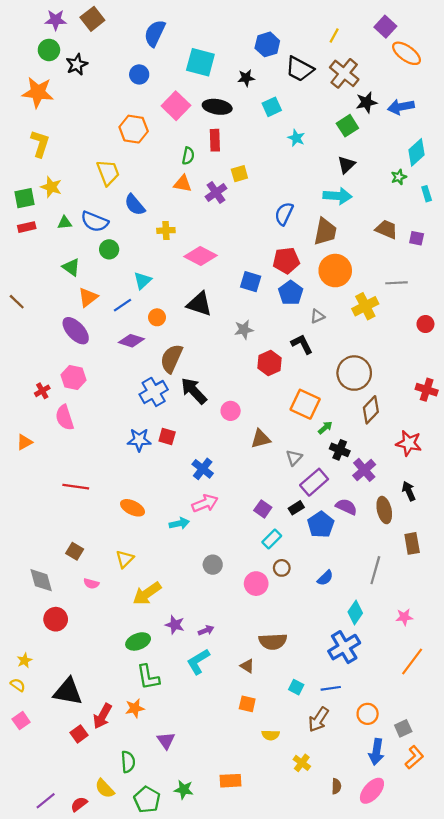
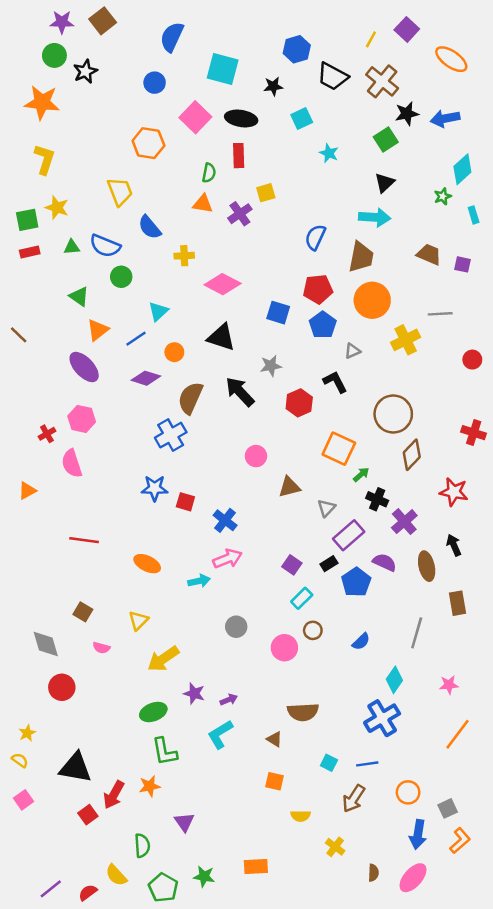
purple square: (385, 27) -> (407, 29), moved
black arrow: (194, 391) -> (240, 392), moved
red square: (167, 437) -> (185, 502), moved

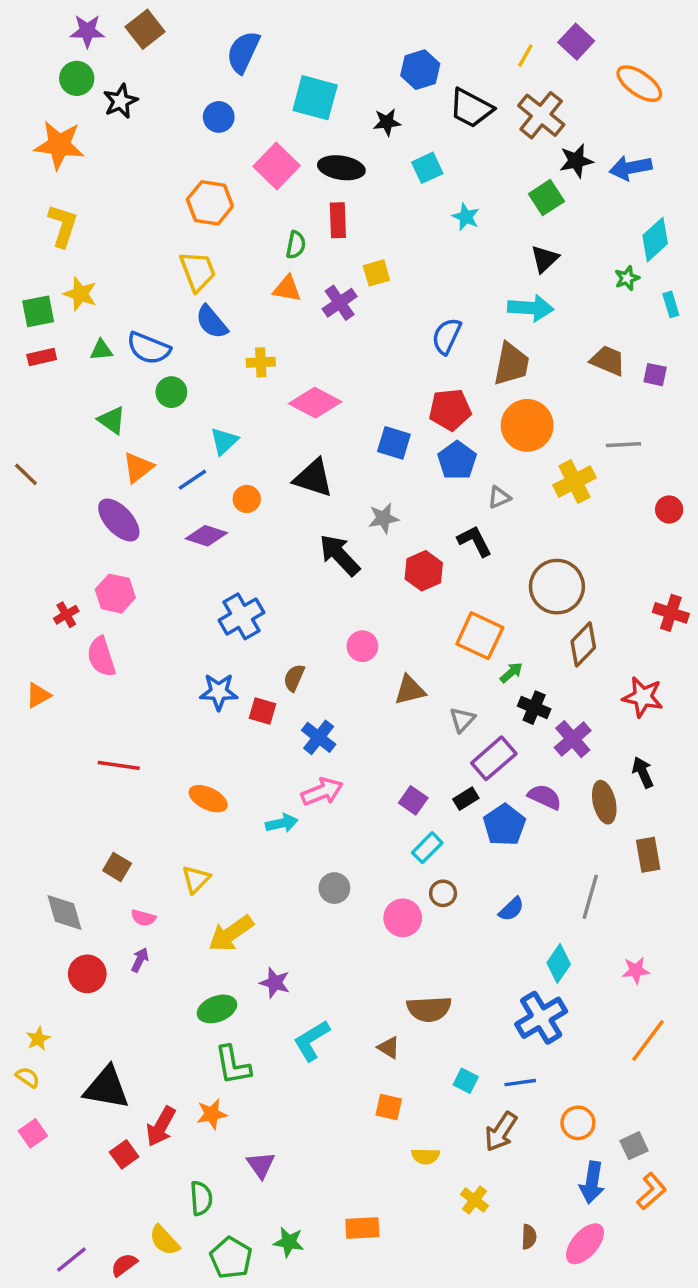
yellow trapezoid: (120, 191) -> (198, 271), moved
brown semicircle: (190, 398) -> (294, 678), moved, size x0.6
purple arrow: (229, 700) -> (140, 960), moved, turned -42

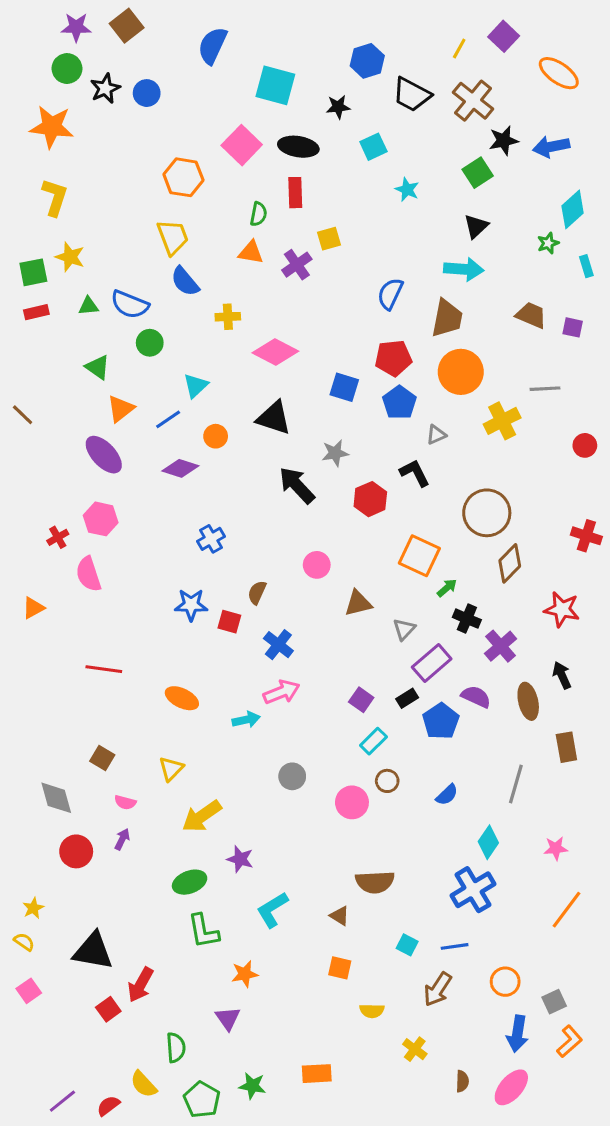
blue circle: (219, 117) -> (147, 93), moved
blue cross: (241, 616) -> (211, 539), size x0.7
orange star: (212, 1114) -> (245, 974), moved

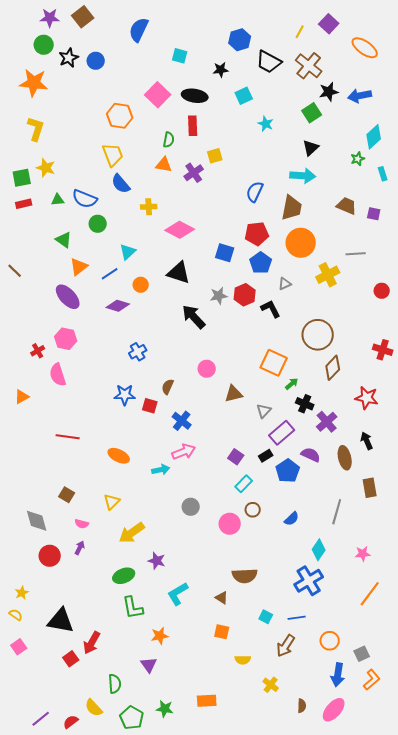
cyan square: (275, 85) -> (180, 56), size x0.6
red hexagon: (370, 499) -> (245, 295), moved

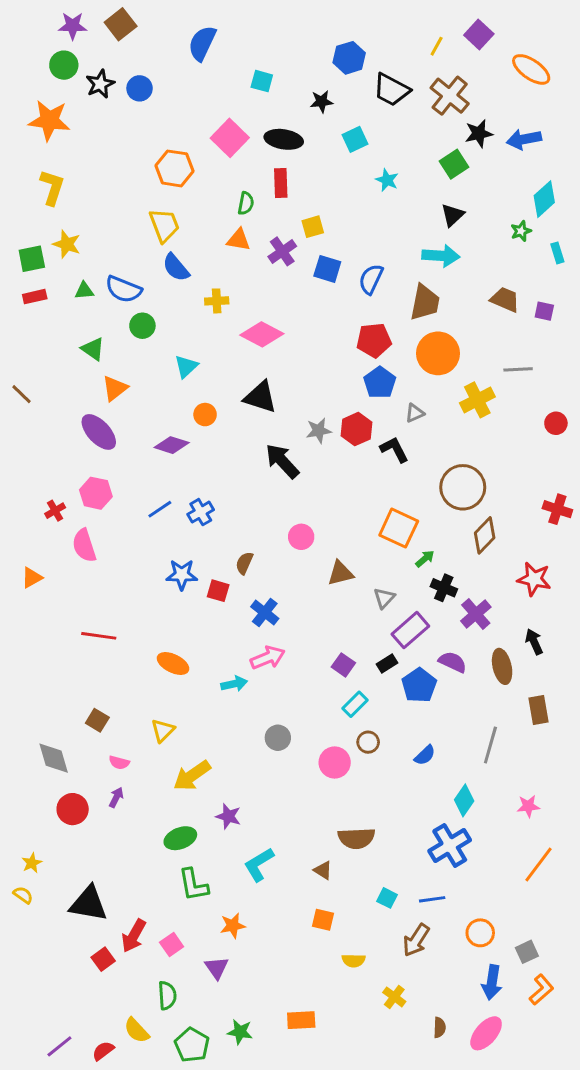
blue square: (225, 253) -> (327, 269), moved
blue line: (110, 274) -> (160, 509), moved
pink square: (19, 647) -> (172, 944), moved

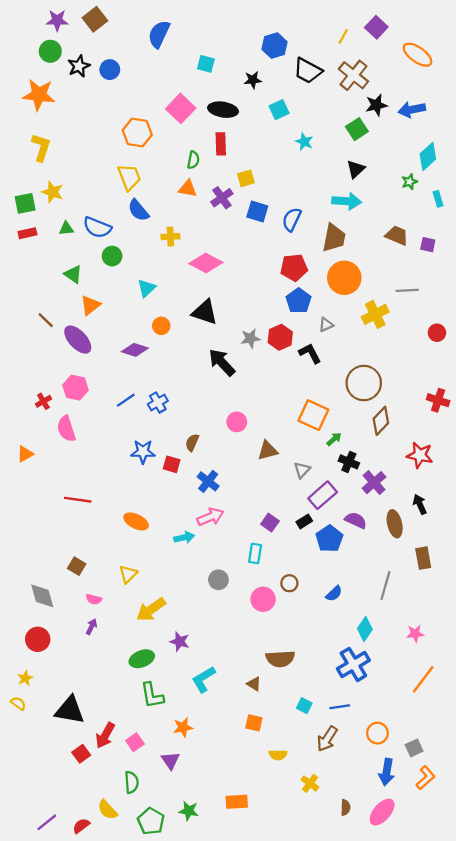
brown line: (22, 394) -> (46, 320), moved
cyan rectangle: (355, 704) -> (255, 553), moved, turned -36
red circle: (73, 809) -> (38, 639), moved

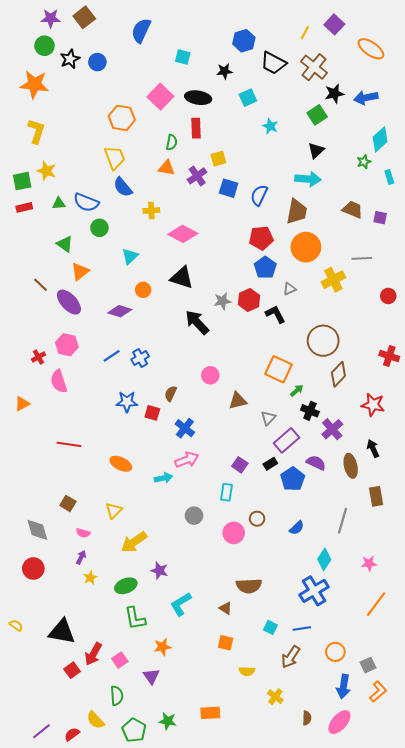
yellow star: (25, 678) -> (90, 578), moved

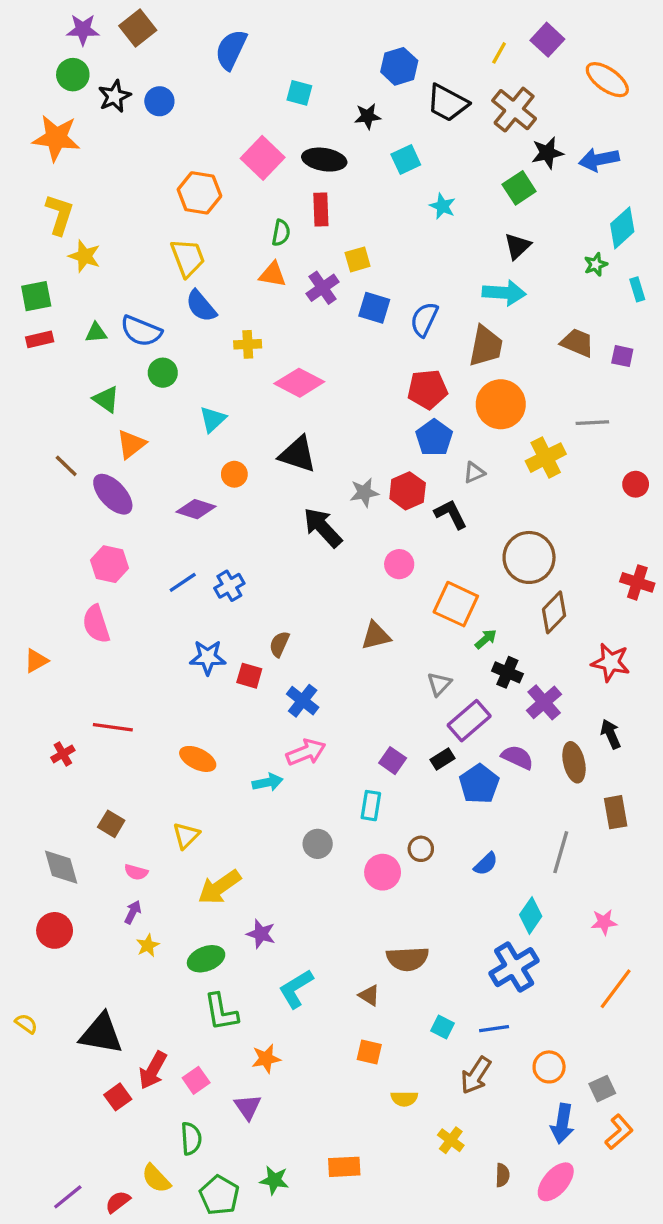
yellow star: (47, 171) -> (84, 256), moved
red cross: (38, 357) -> (63, 754), moved
pink circle: (210, 375) -> (399, 564), moved
brown triangle: (238, 401) -> (376, 636), moved

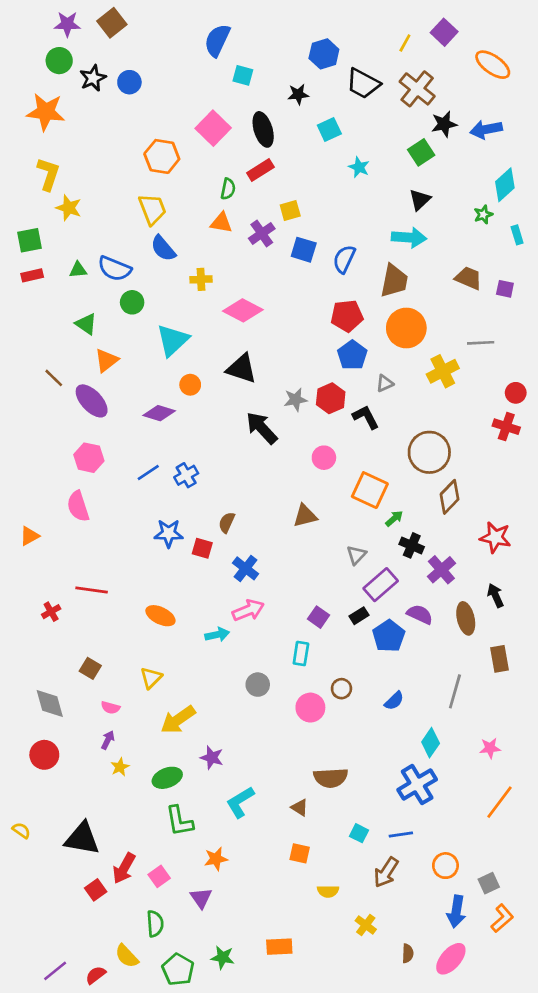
blue semicircle: (231, 50) -> (217, 40), moved
black ellipse: (324, 160) -> (263, 129), turned 64
red rectangle: (321, 209) -> (260, 170), turned 60
cyan triangle: (213, 419) -> (173, 340), size x1.5
red cross: (637, 582) -> (506, 427), moved

